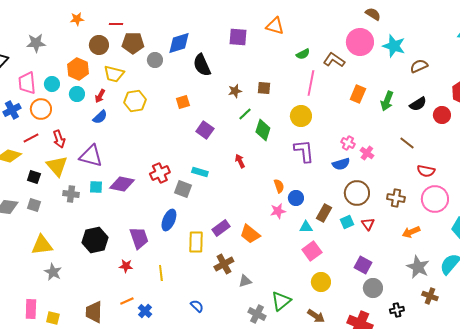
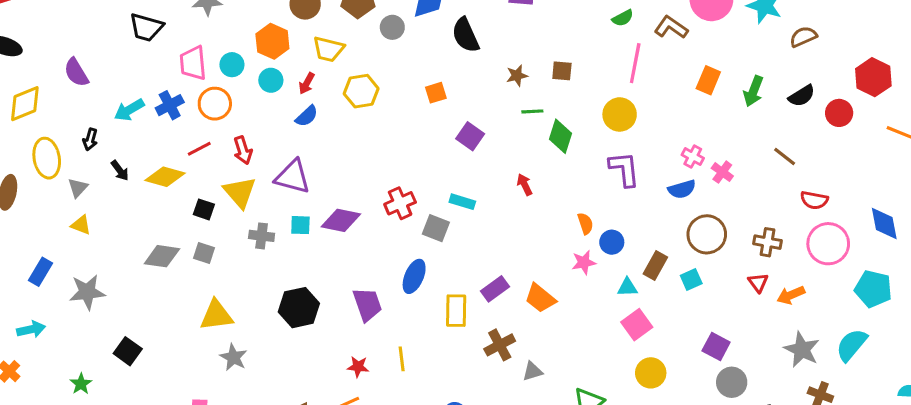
green line: (245, 114) -> (532, 111), turned 40
red triangle: (368, 224) -> (758, 283), moved
red star: (126, 266) -> (358, 367), moved

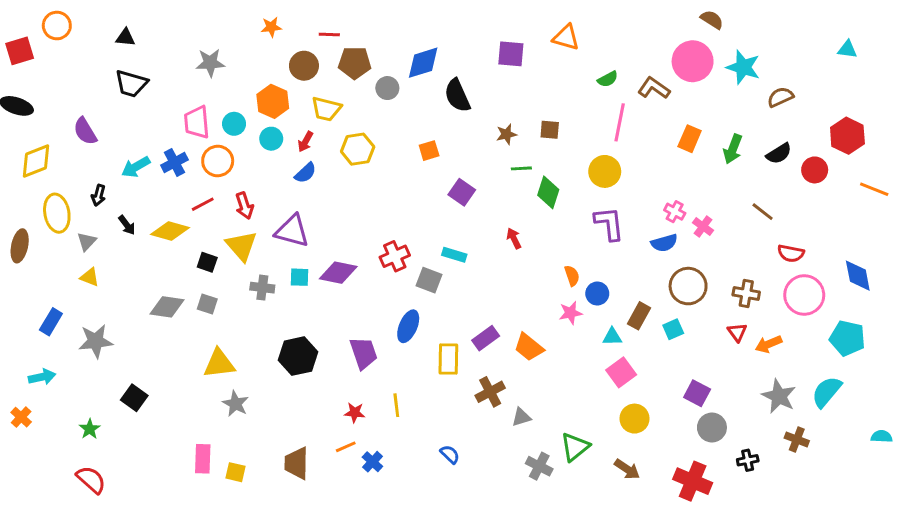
black trapezoid: (146, 27) -> (131, 84), moved

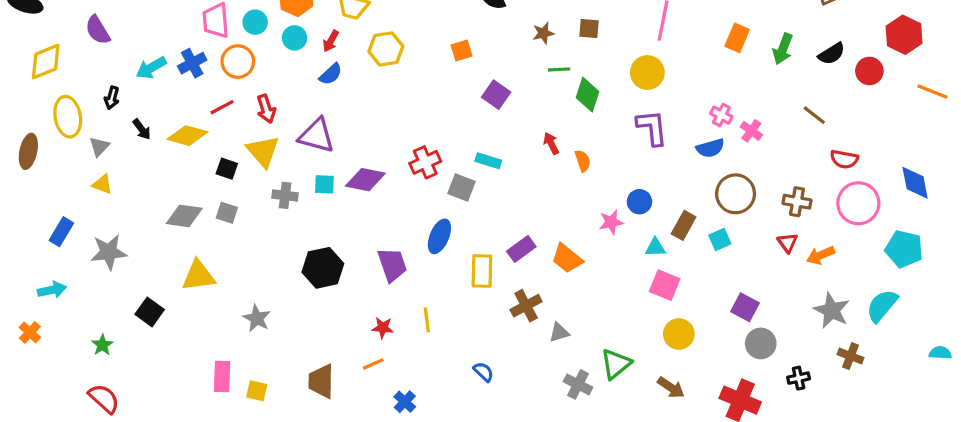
orange semicircle: (572, 276) -> (583, 161), moved
yellow triangle: (219, 363) -> (198, 276), moved
pink square: (621, 372) -> (665, 285), turned -32
blue cross: (372, 462) -> (405, 402), moved

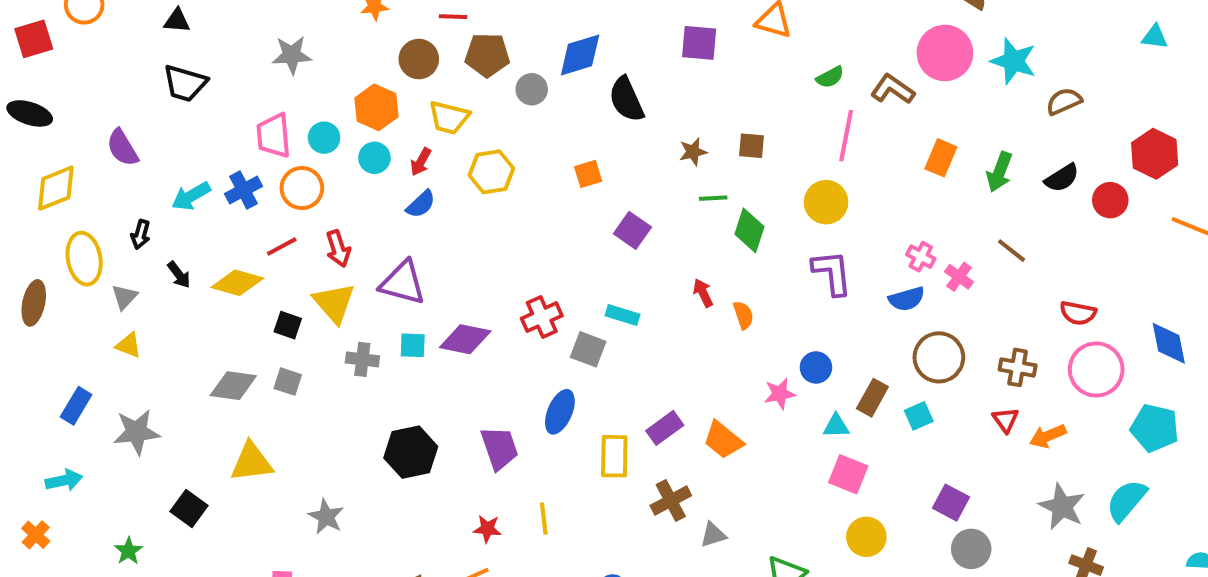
brown line: (814, 115) -> (1011, 251), moved

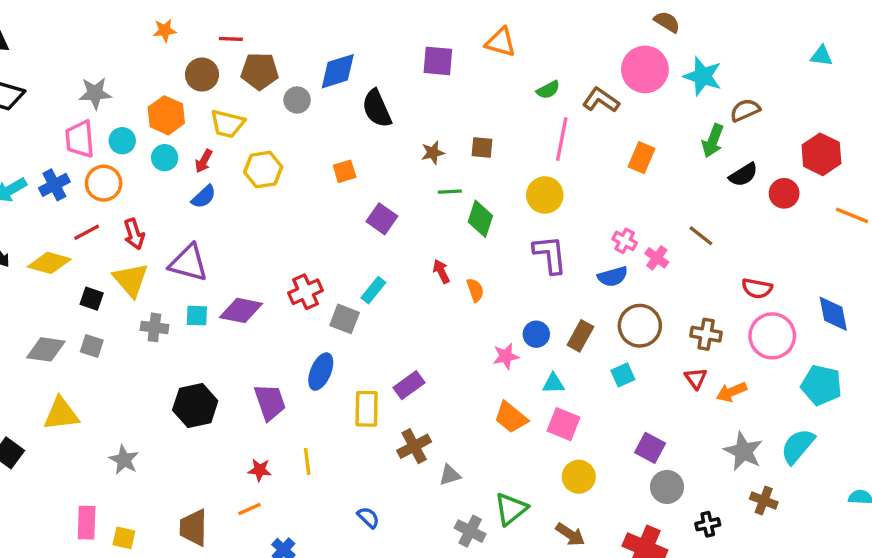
gray star: (292, 55) -> (95, 93), moved
green arrow: (999, 172) -> (713, 141), moved
cyan rectangle: (622, 315) -> (373, 290), turned -68
brown rectangle: (872, 398) -> (580, 336), moved
orange trapezoid: (723, 440) -> (511, 417), moved

